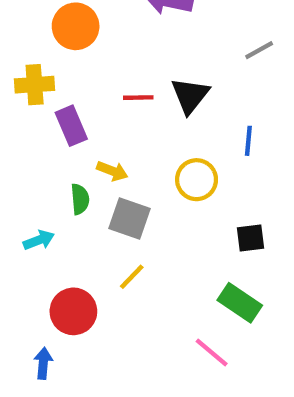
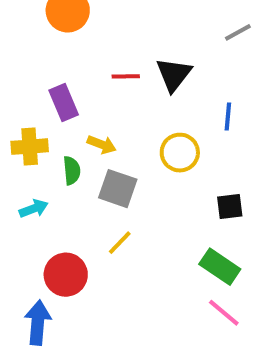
yellow cross: (35, 85) -> (30, 147), moved
pink line: (212, 352) -> (224, 313), moved
blue arrow: (43, 363) -> (38, 323), size x1.5

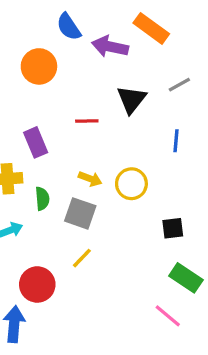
black triangle: (174, 74) -> (131, 99), moved
blue line: (228, 116) -> (176, 141), moved
yellow arrow: (102, 145) -> (90, 179), moved
green rectangle: (220, 267) -> (186, 278), moved

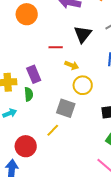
purple rectangle: (36, 142) -> (34, 74), moved
yellow arrow: (90, 179) -> (72, 65), moved
gray square: (80, 213) -> (66, 108), moved

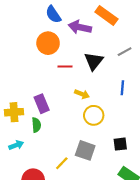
orange circle: (27, 14) -> (48, 43), moved
red line: (56, 47) -> (65, 66), moved
gray square: (66, 108) -> (85, 150), moved

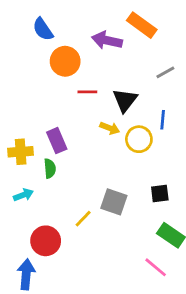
blue semicircle: (53, 14) -> (43, 29), moved
black triangle: (94, 61) -> (125, 100), moved
yellow circle: (94, 115) -> (139, 139), moved

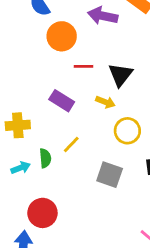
yellow circle: (139, 139) -> (127, 131), moved
purple rectangle: (57, 141) -> (62, 101), moved, turned -35
green semicircle: (50, 168) -> (45, 158), moved
yellow line: (83, 219) -> (71, 144), moved

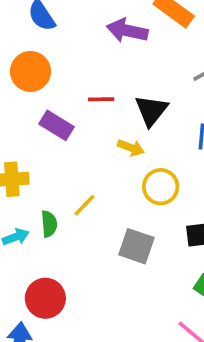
orange circle: (62, 36) -> (30, 71), moved
purple rectangle: (62, 101) -> (57, 125), moved

